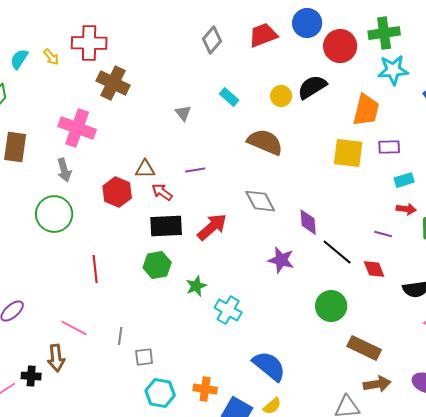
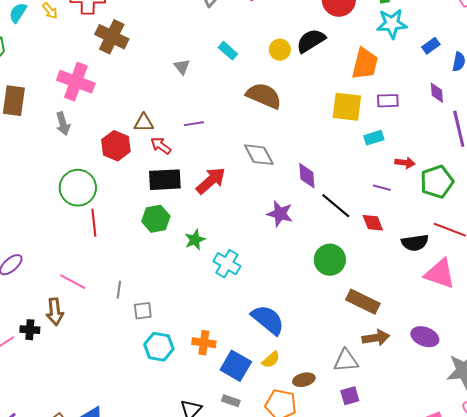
cyan rectangle: (404, 180) -> (374, 138), moved
green circle: (54, 214) -> (78, 188), moved

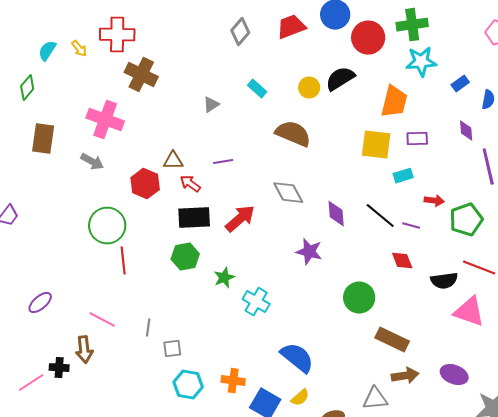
gray triangle: (182, 67) -> (211, 105), turned 36
gray arrow: (63, 124) -> (92, 162), turned -45
black line: (336, 206) -> (380, 216), moved

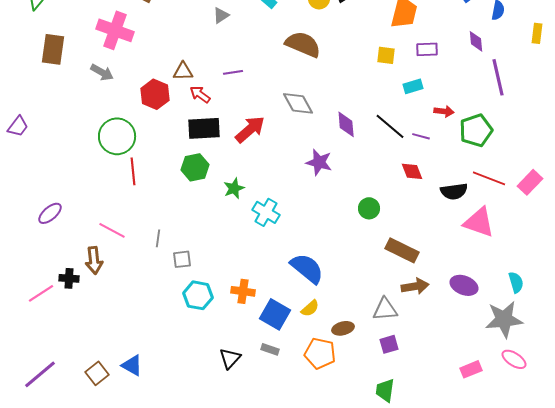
yellow square: (376, 145) -> (386, 55), size x0.6
green circle: (359, 298) -> (369, 208), size x0.7

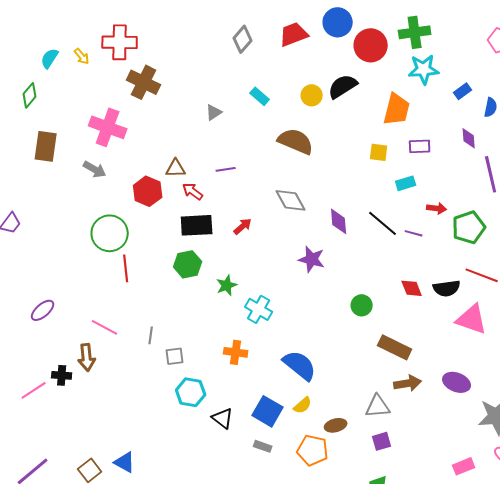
red arrow: (250, 129) -> (243, 226), size x0.6
red diamond: (412, 171) -> (412, 288), moved
orange cross: (243, 291) -> (236, 352), moved
black triangle: (230, 358) -> (223, 418), moved, turned -35

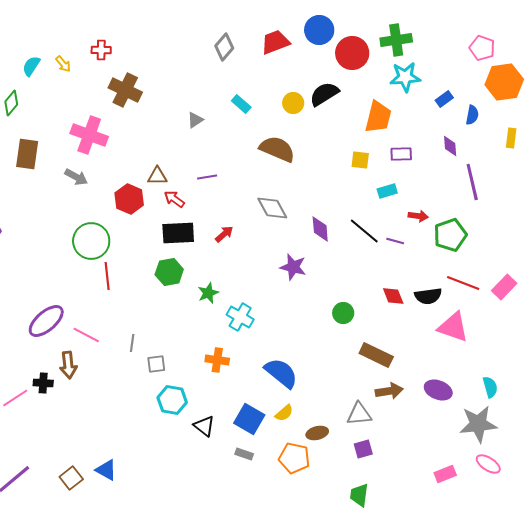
red cross: (120, 42) -> (101, 50), size x0.6
purple ellipse: (43, 310) -> (46, 321), moved, size x1.5

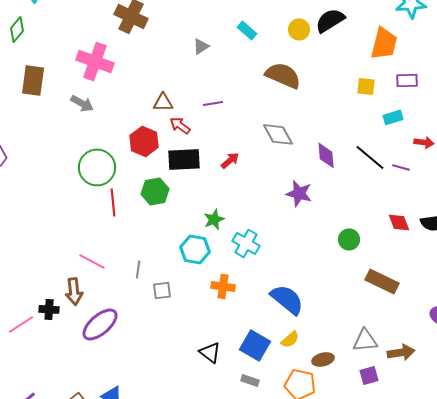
red hexagon: (129, 199) -> (144, 141), moved
green hexagon: (169, 272) -> (155, 191), moved
purple ellipse: (46, 321) -> (100, 324), moved
brown arrow: (389, 391) -> (401, 352), moved
cyan hexagon: (172, 400) -> (195, 249), moved

